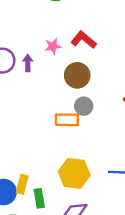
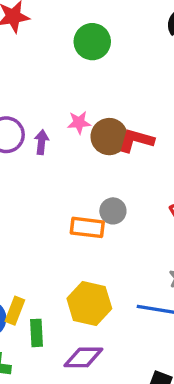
red L-shape: (84, 40) -> (136, 140), moved, turned -30
brown circle: (77, 75) -> (109, 137), moved

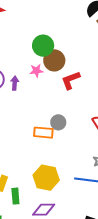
green circle: (92, 42) -> (43, 46), moved
brown circle: (109, 137) -> (54, 60), moved
red L-shape: (136, 140) -> (71, 80), turned -35

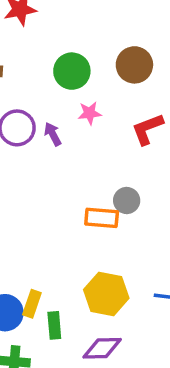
green circle: (43, 46) -> (72, 71), moved
brown circle: (54, 60) -> (134, 65), moved
purple arrow: (15, 83) -> (53, 134), turned -32

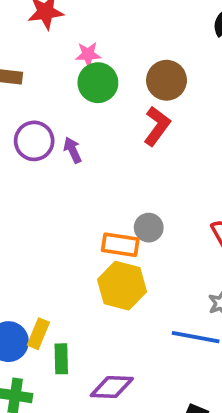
pink star: (90, 113) -> (88, 54), moved
red L-shape: (147, 129) -> (157, 126), moved, turned 144
yellow hexagon: (106, 294) -> (122, 286), moved

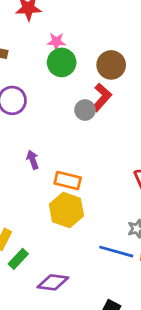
purple arrow: (73, 150) -> (33, 160), moved
gray circle: (149, 228) -> (85, 110), moved
green rectangle: (61, 359) -> (18, 259), turned 40

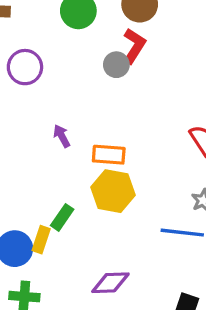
green rectangle: (18, 259) -> (62, 217), moved

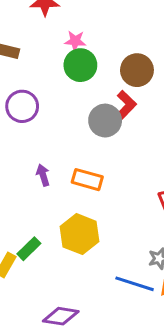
gray circle: (116, 65) -> (105, 121), size x1.4
orange rectangle: (109, 155) -> (87, 180), moved

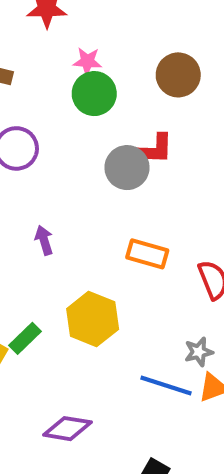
brown circle: (137, 70) -> (178, 75), moved
red L-shape: (124, 107) -> (153, 149), turned 48
orange rectangle: (87, 180) -> (147, 254), moved

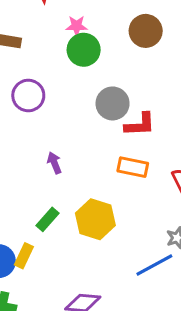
red L-shape: (153, 149) -> (140, 125), moved
green rectangle: (25, 338) -> (47, 219), moved
blue line: (166, 386) -> (154, 265), turned -42

